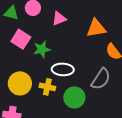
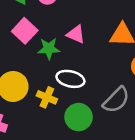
pink triangle: (59, 19) -> (76, 34), moved, turned 35

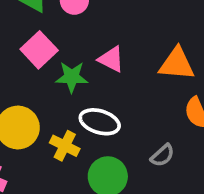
gray semicircle: (116, 100) -> (163, 155), size x0.6

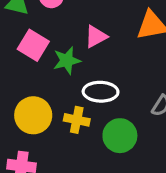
pink triangle: (111, 59) -> (96, 37), turned -40

